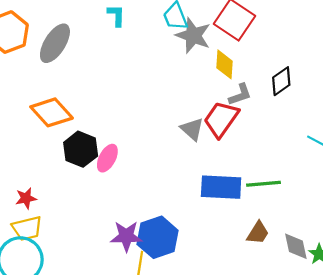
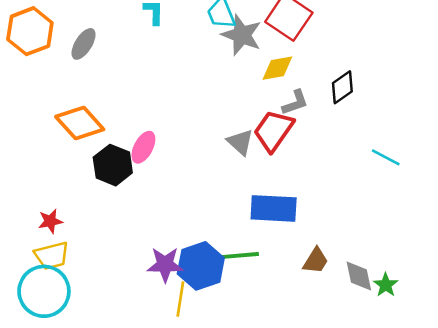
gray ellipse: (55, 43) -> (84, 44), size x0.7
yellow diamond: (224, 64) -> (277, 68), turned 76
pink ellipse: (107, 158) -> (143, 147), moved
green line: (263, 184) -> (239, 256), moved

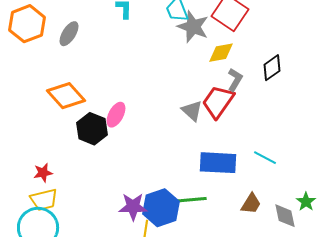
gray L-shape: (295, 103) -> (235, 80), turned -40
cyan line: (386, 157) -> (265, 158), moved
green star: (386, 285) -> (306, 202), moved

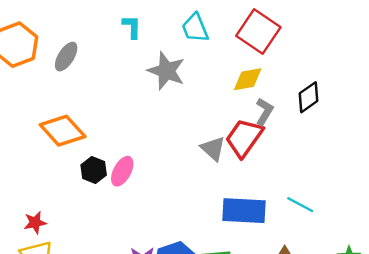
gray star: (193, 27) -> (166, 71), moved
pink ellipse: (116, 115) -> (122, 171), moved
black hexagon: (92, 129) -> (94, 170), size x0.7

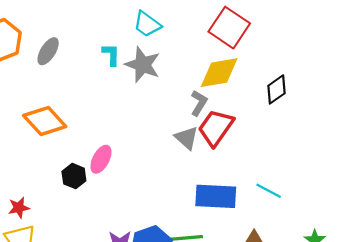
cyan L-shape: (132, 27) -> (111, 55), moved
cyan trapezoid: (195, 28) -> (147, 24), moved, turned -32
yellow diamond: (248, 79) -> (219, 73), size x1.4
gray L-shape: (264, 111) -> (199, 103), moved
black hexagon: (94, 170) -> (74, 176), moved

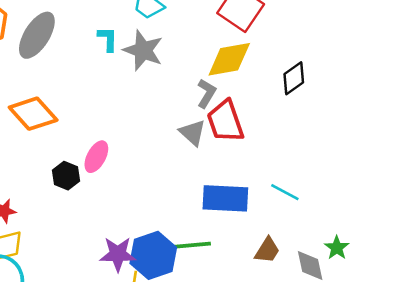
gray ellipse: (48, 51) -> (37, 35), size x1.5
red trapezoid: (216, 128) -> (225, 121), turned -54

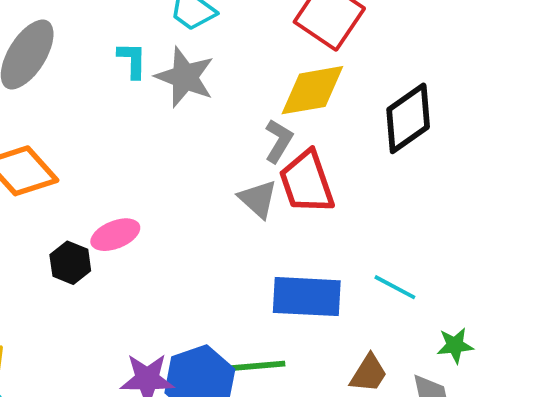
black diamond: (294, 78) -> (408, 118), size x1.4
pink ellipse: (96, 157) -> (115, 235), turned 40
green star: (337, 248) -> (455, 345), moved, turned 30

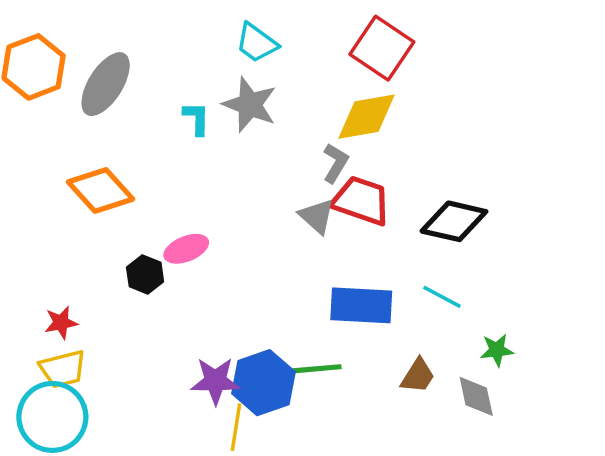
cyan L-shape: (132, 60) -> (197, 118), moved
black diamond: (408, 118) -> (454, 221), moved, turned 48
red trapezoid: (307, 182) -> (361, 201), turned 128

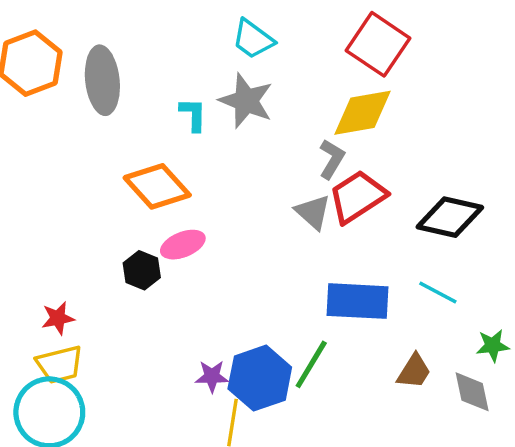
gray ellipse: (106, 84) -> (102, 80), turned -38
orange diamond: (100, 190) -> (157, 186), moved
red trapezoid: (361, 201) -> (357, 197), turned -52
green line: (315, 369) -> (311, 364), turned -54
purple star: (215, 381) -> (212, 376), size x0.7

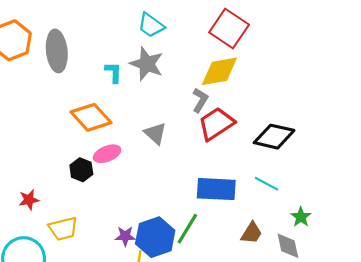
gray triangle: (313, 212) -> (155, 133), moved
green star: (493, 346) -> (301, 217), turned -30
yellow trapezoid: (60, 364) -> (63, 229), moved

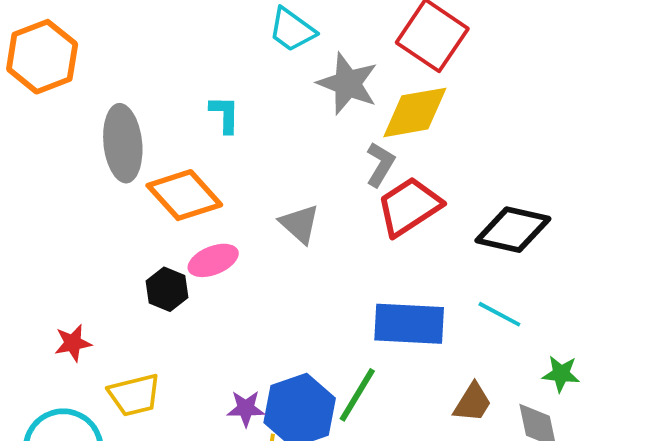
gray ellipse: (57, 51) -> (123, 143), moved
gray star: (147, 64) -> (348, 84), moved
green star: (301, 217) -> (561, 374), turned -30

